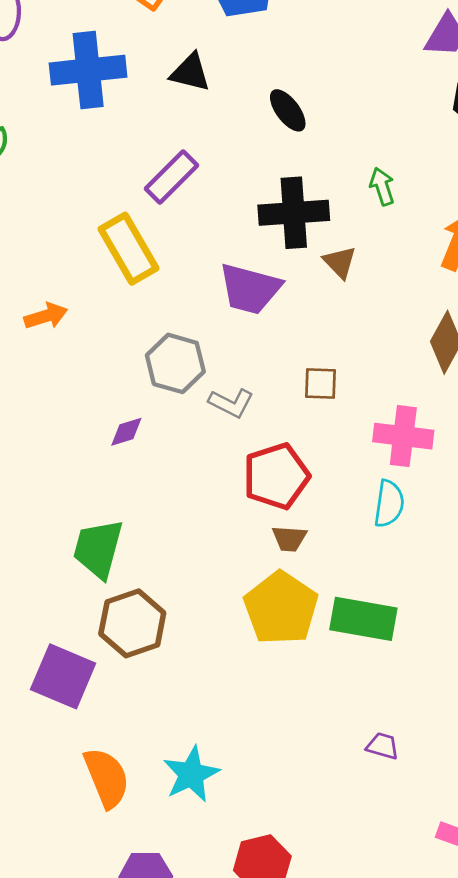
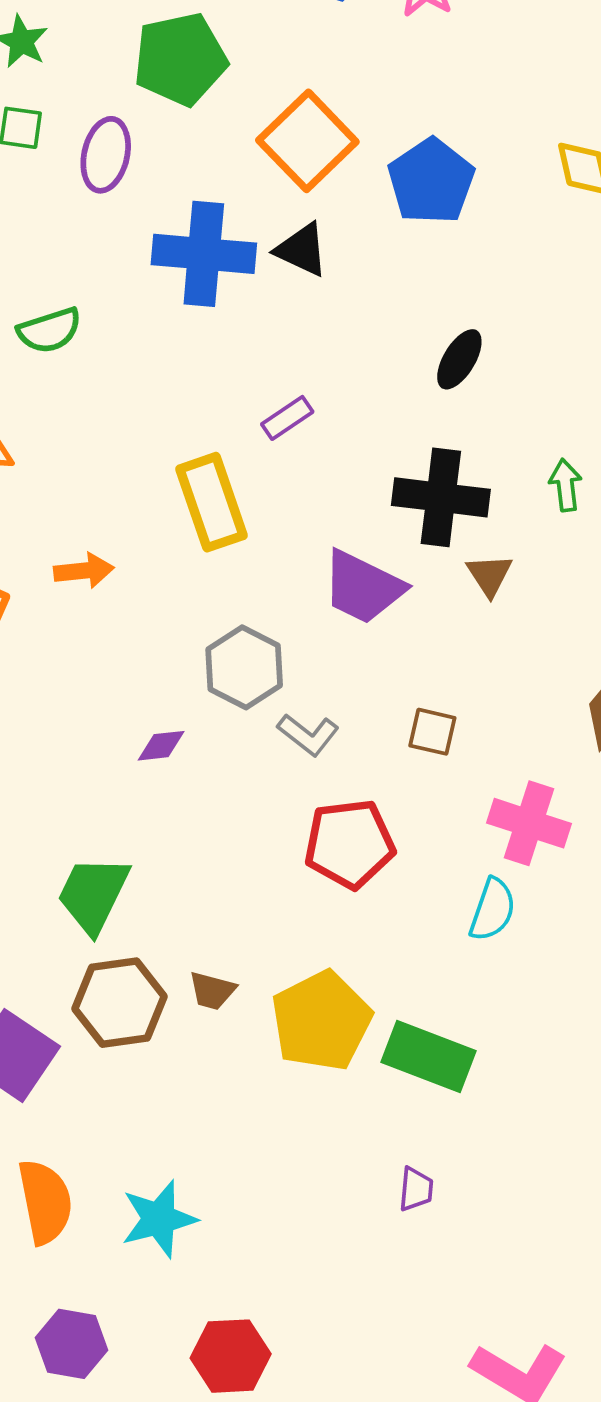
black triangle: (190, 72) -> (302, 250), moved
black ellipse: (288, 110) -> (459, 359), turned 57
purple rectangle: (171, 177) -> (287, 418), size x0.7
brown trapezoid: (289, 539) -> (212, 991), moved
purple trapezoid: (383, 746) -> (416, 1189), moved, turned 68

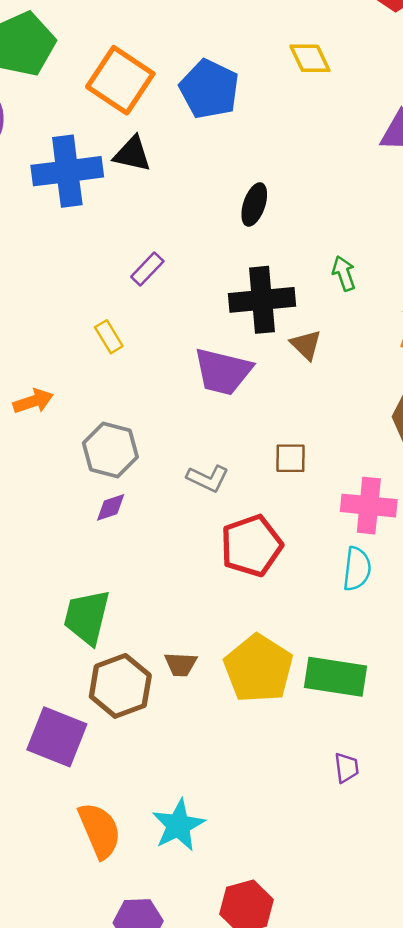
yellow rectangle: (211, 502) -> (109, 337), size x0.5
gray hexagon: (244, 667) -> (110, 450), moved

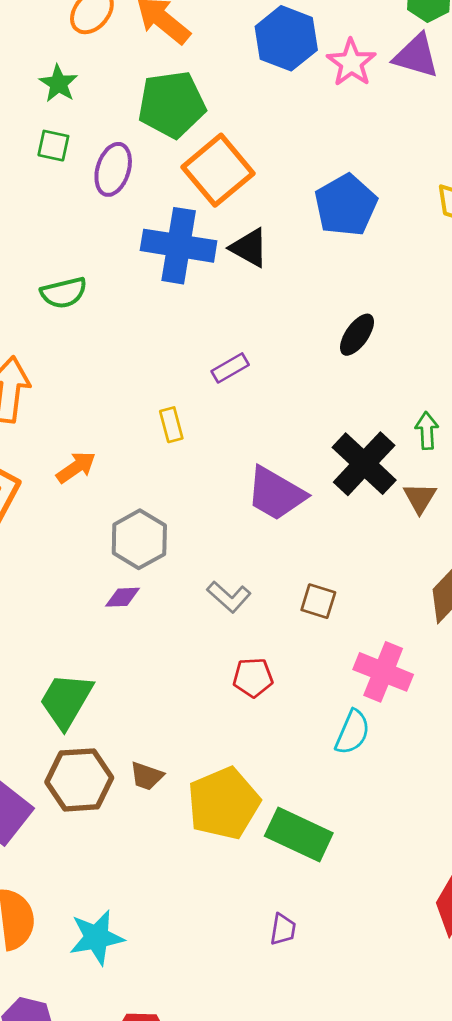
orange square: (120, 80) -> (218, 170), moved
black cross: (262, 300) -> (364, 464), moved, turned 32
brown triangle: (306, 345) -> (420, 498), moved
orange arrow: (33, 401) -> (76, 467), turned -33
red pentagon: (251, 546) -> (253, 677), size x0.6

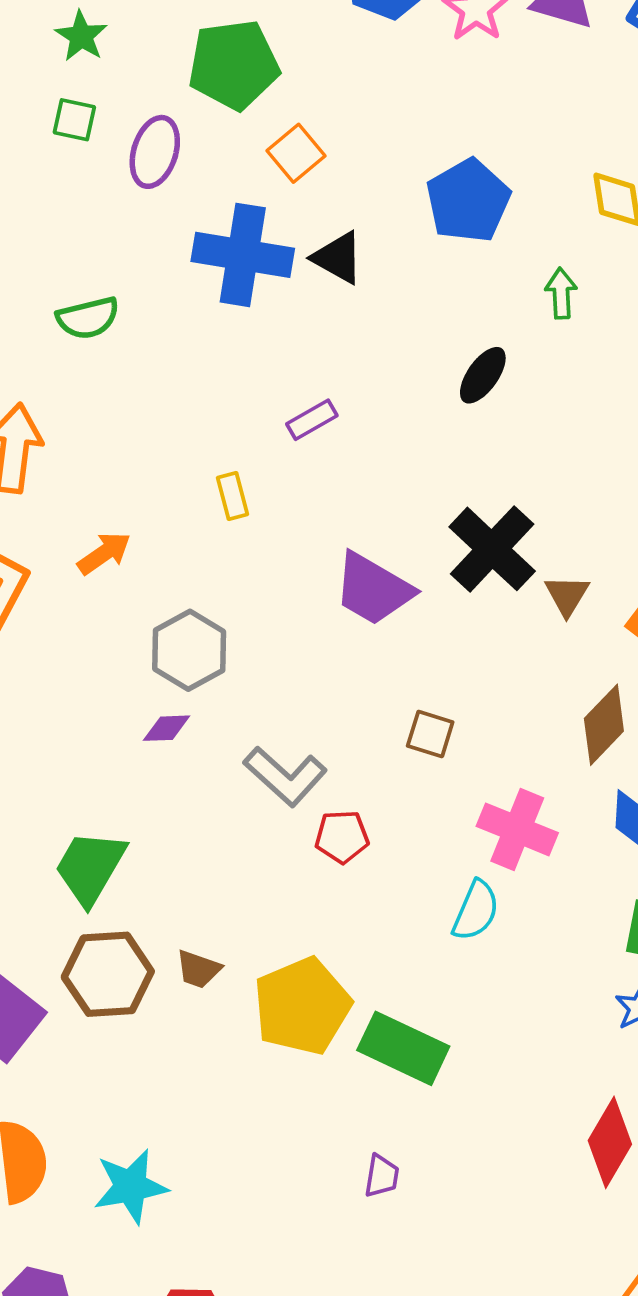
orange square: (218, 170) -> (296, 153), size x0.6
green arrow: (427, 431) -> (561, 293), moved
gray L-shape: (229, 597) -> (285, 776), moved, size x1.4

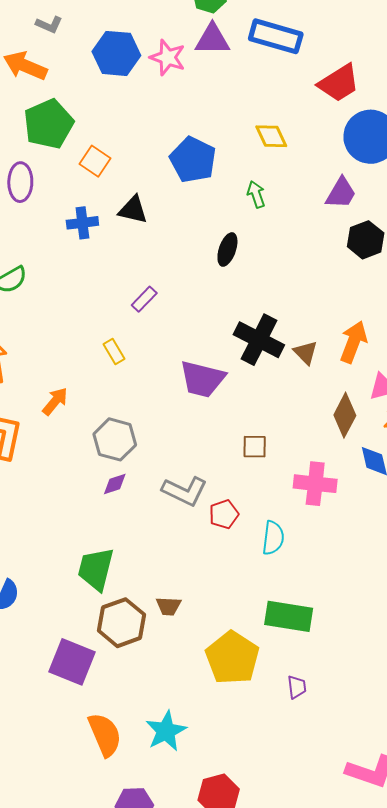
blue cross: (243, 255) -> (82, 223), size x0.6
cyan semicircle: (476, 911) -> (273, 538), moved
yellow pentagon: (302, 1006) -> (232, 658), moved

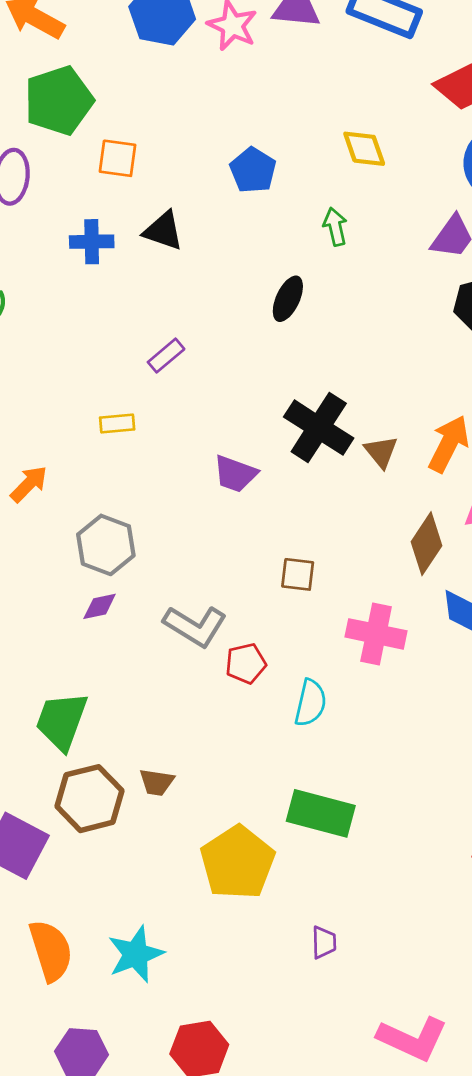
blue pentagon: (193, 160) -> (253, 170), size x0.7
orange square: (95, 161) -> (118, 158), turned -32
yellow rectangle: (114, 351) -> (117, 424), turned -70
purple trapezoid: (202, 379) -> (235, 474), size x0.7
purple trapezoid: (297, 687) -> (324, 942), moved

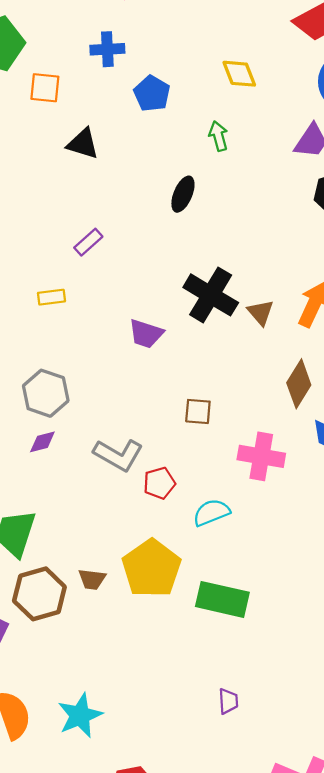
blue cross: (92, 242) -> (107, 49), moved
cyan semicircle: (310, 703) -> (211, 513), turned -123
yellow pentagon: (237, 862) -> (152, 568), moved

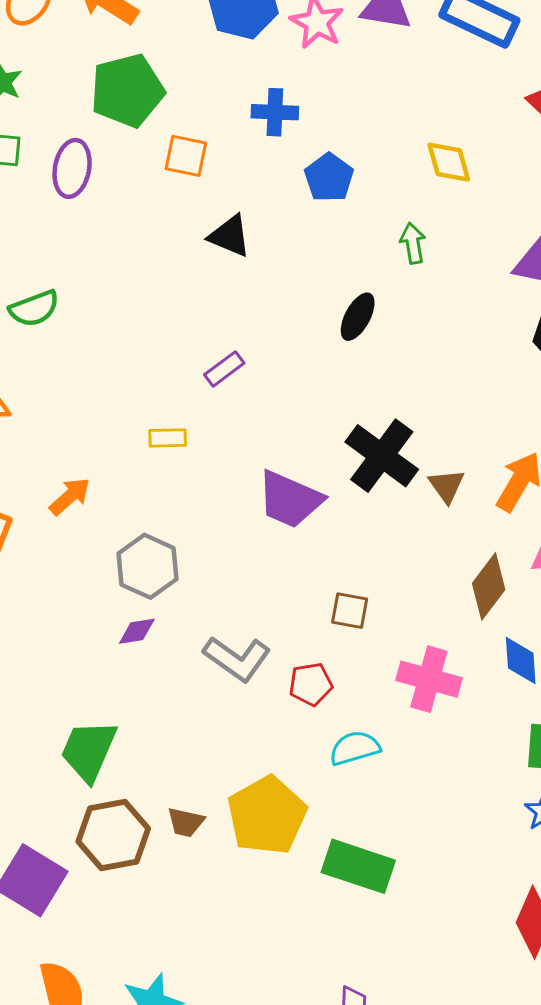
purple trapezoid: (146, 334) -> (290, 499), size x1.4
red pentagon: (159, 483) -> (311, 684), moved

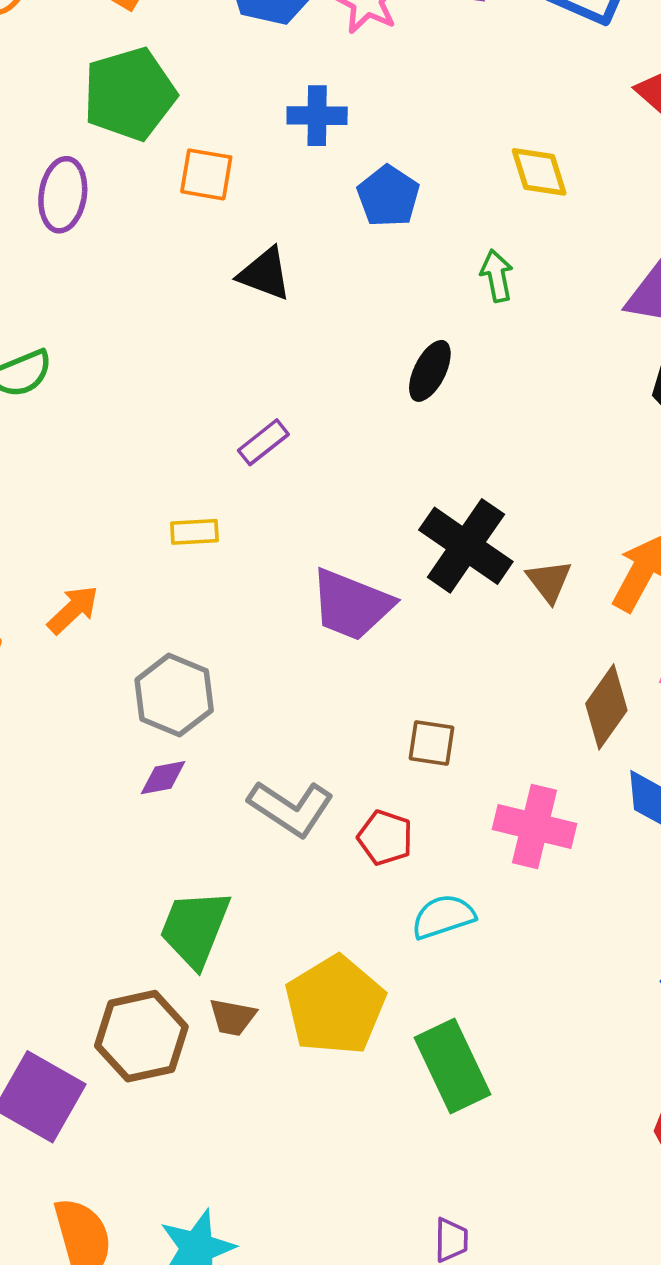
red pentagon: (311, 684) -> (385, 838), turned 30
green trapezoid: (89, 751) -> (195, 928), moved
green rectangle: (358, 866) -> (452, 1066), turned 48

